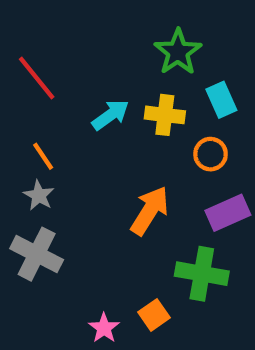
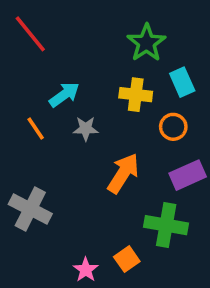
red line: (37, 78) -> (30, 34), moved
cyan arrow: (111, 115) -> (64, 95), moved
gray star: (39, 195) -> (86, 129), moved, turned -30

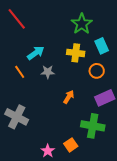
orange arrow: (123, 173) -> (69, 97), size x0.6

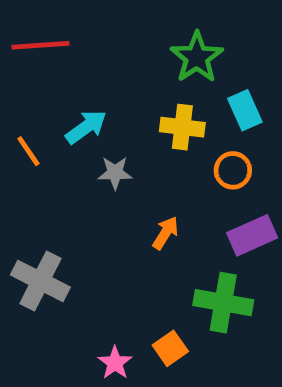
red line: (17, 19) -> (40, 45), turned -55
orange line: (20, 72) -> (28, 151), moved

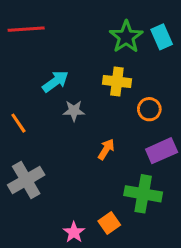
cyan rectangle: (245, 110) -> (162, 37), moved
orange line: (28, 151) -> (18, 123), moved
gray cross: (40, 281) -> (26, 180), turned 33

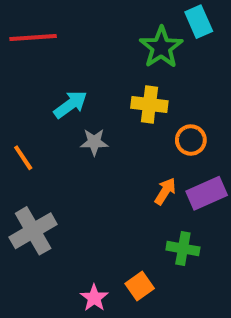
cyan rectangle: (162, 37) -> (199, 22), moved
orange arrow: (106, 149) -> (165, 191), moved
green cross: (143, 194) -> (183, 249), size x0.7

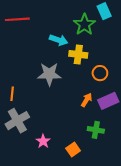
cyan arrow: (71, 105) -> (59, 40), moved, turned 54
gray star: (94, 142) -> (49, 74), size x1.6
orange line: (23, 158) -> (12, 94), moved, turned 40
pink star: (94, 298) -> (43, 141), moved

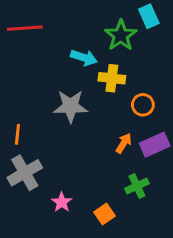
green cross: (96, 130) -> (137, 186), turned -35

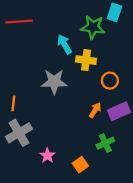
cyan rectangle: (149, 16) -> (114, 12), turned 42
green star: (121, 35) -> (93, 27), turned -30
cyan arrow: (84, 58) -> (64, 44), turned -138

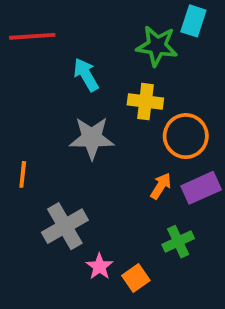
cyan arrow: (64, 44) -> (86, 75), moved
orange circle: (110, 81) -> (186, 136), size x1.5
gray cross: (19, 133) -> (65, 226), moved
pink star: (47, 156) -> (99, 266), moved

